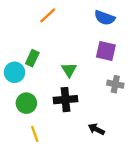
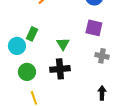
black arrow: (96, 129) -> (102, 93), moved, turned 64

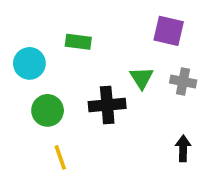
green rectangle: (32, 34) -> (78, 42), moved, turned 72
green triangle: (63, 44) -> (142, 78), moved

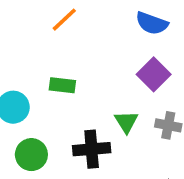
purple square: (169, 31) -> (154, 74), turned 32

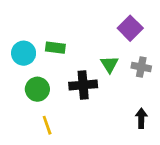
green rectangle: (62, 85) -> (55, 48), moved

